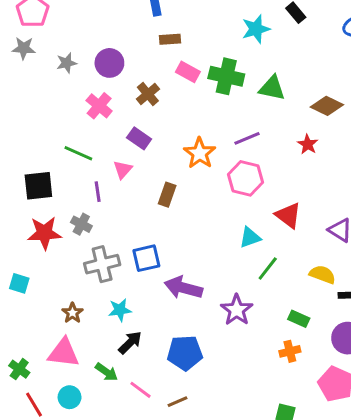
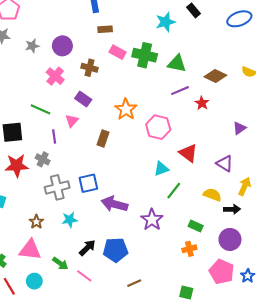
brown cross: (148, 94) -> (89, 68), turned -35
purple line: (247, 138) -> (180, 91), moved
black arrow: (130, 342) -> (87, 248), moved
brown line: (177, 402) -> (134, 283), moved

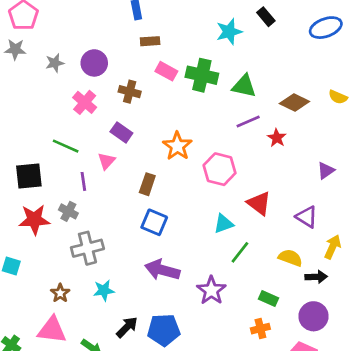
blue square: (88, 183) -> (154, 222), moved, turned 36

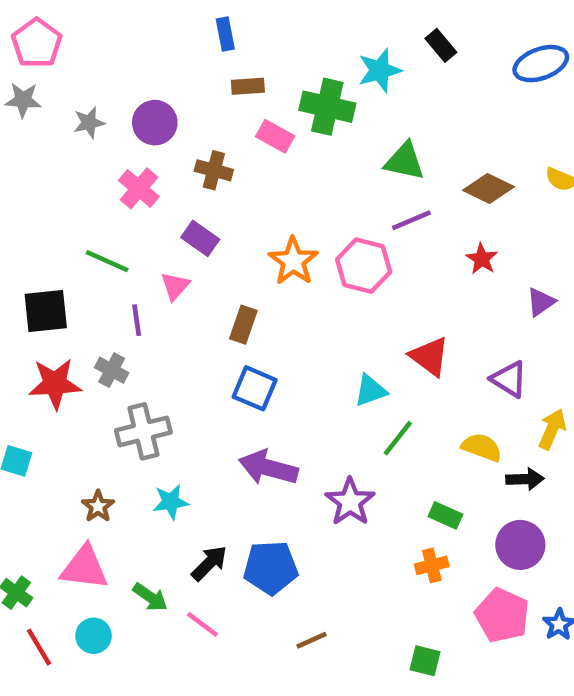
green cross: (202, 75) -> (327, 107), moved
red star: (277, 138) -> (482, 259), moved
pink hexagon: (220, 169) -> (364, 266), moved

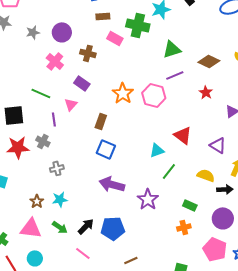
green triangle: (405, 161) -> (172, 49), turned -30
gray cross: (143, 431) -> (57, 168), size x0.6
cyan star: (171, 502) -> (60, 199), moved
green arrow: (150, 597) -> (60, 227), moved

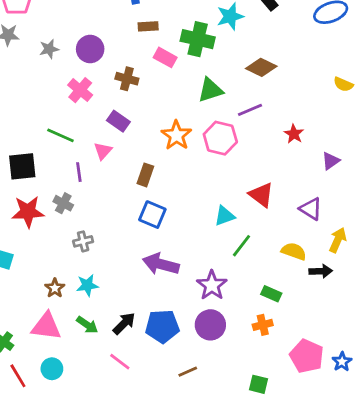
green triangle: (172, 49) -> (210, 90), moved
brown diamond: (209, 61) -> (261, 67), moved
purple circle: (223, 218) -> (210, 325), moved

